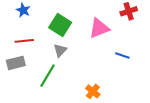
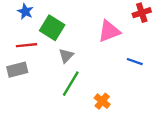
green square: (60, 25) -> (52, 28), moved
green line: (47, 76) -> (71, 84), moved

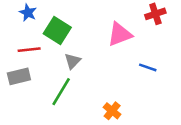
green line: (71, 84) -> (61, 92), moved

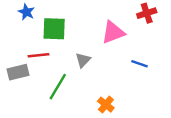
green square: (57, 30) -> (54, 29), turned -30
red line: (29, 50) -> (38, 55), moved
gray triangle: (73, 61) -> (83, 60), moved

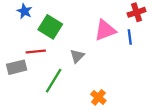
green square: (54, 29) -> (50, 27), turned 30
blue line: (140, 64) -> (130, 37), moved, turned 64

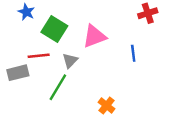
pink triangle: (105, 30) -> (94, 36), moved
blue line: (130, 37) -> (133, 53), moved
gray triangle: (77, 56) -> (70, 61), moved

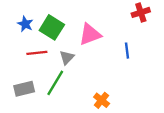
blue star: (26, 12) -> (25, 24), moved
gray rectangle: (18, 73) -> (24, 89), moved

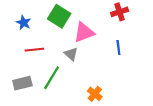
red cross: (141, 12) -> (120, 12), moved
green square: (52, 27) -> (59, 16), moved
gray triangle: (67, 58) -> (71, 54), moved, turned -32

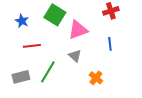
gray triangle: (71, 54) -> (75, 56), moved
orange cross: (95, 94) -> (96, 78), moved

